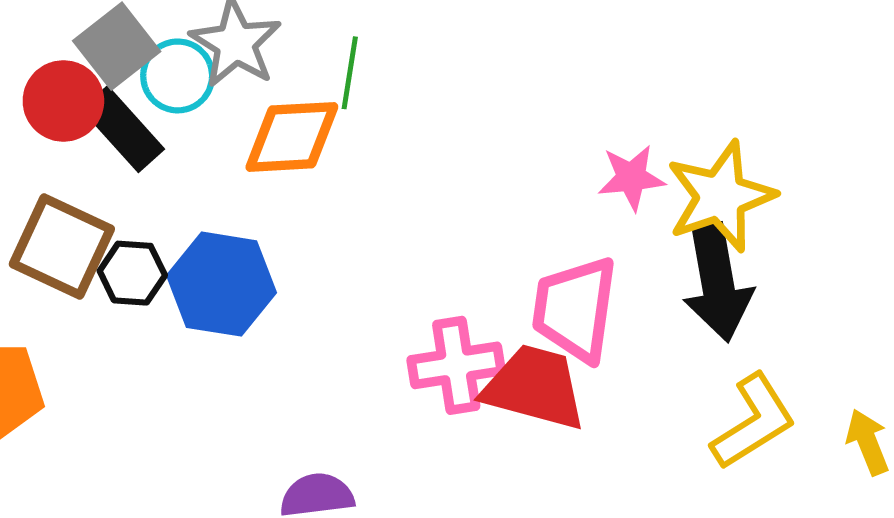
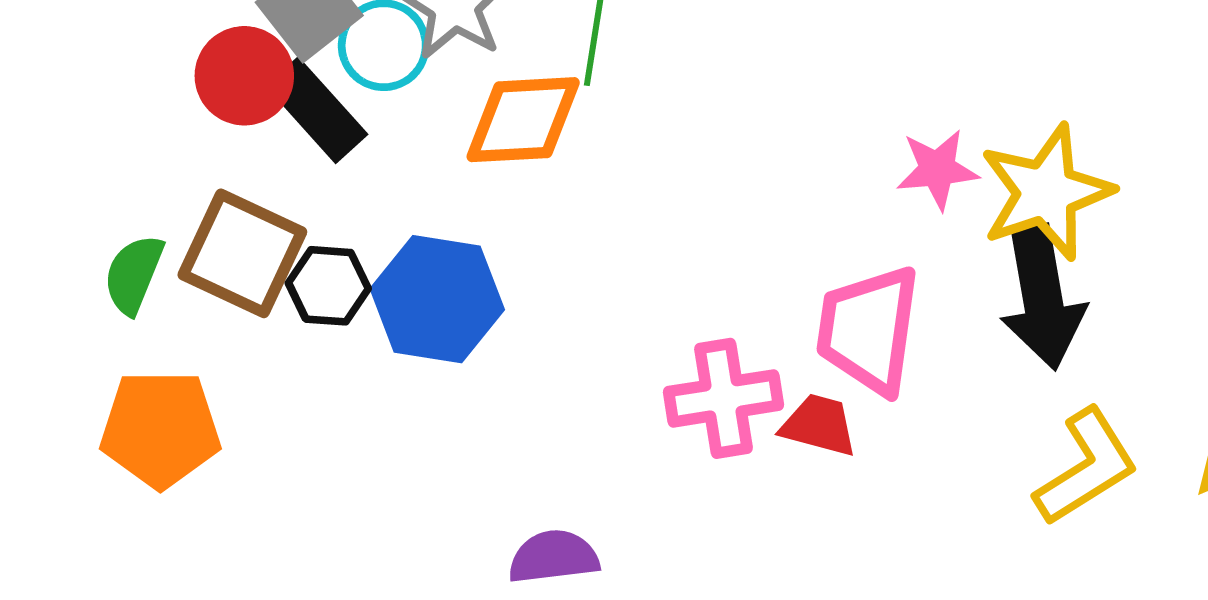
red trapezoid: (534, 387) -> (819, 425), size x0.6

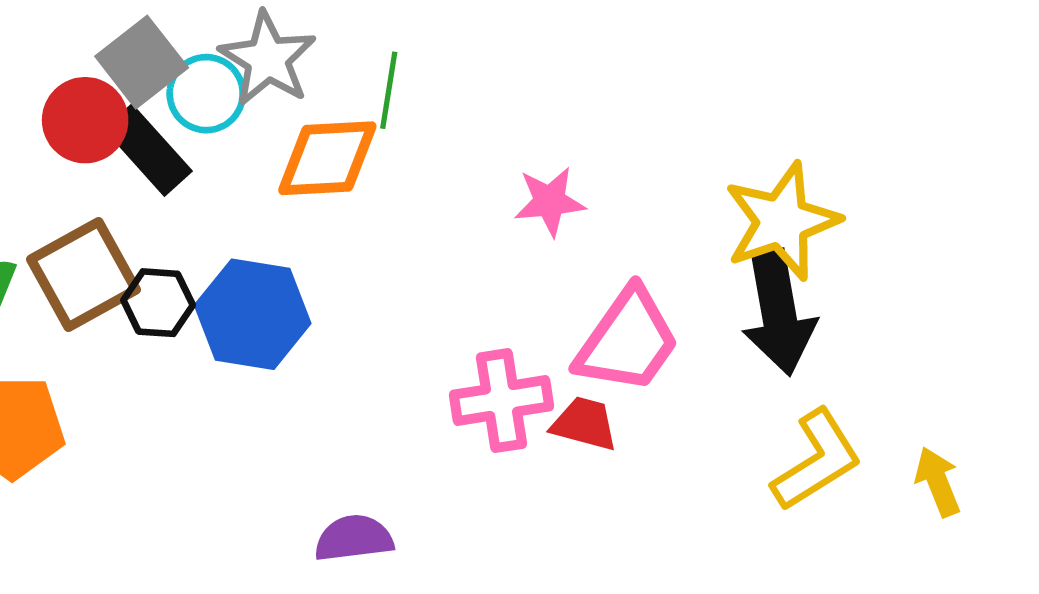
pink star: (937, 169) -> (550, 201), moved
brown square: (242, 253) -> (83, 274), turned 36
pink trapezoid: (869, 330) -> (628, 341), turned -153

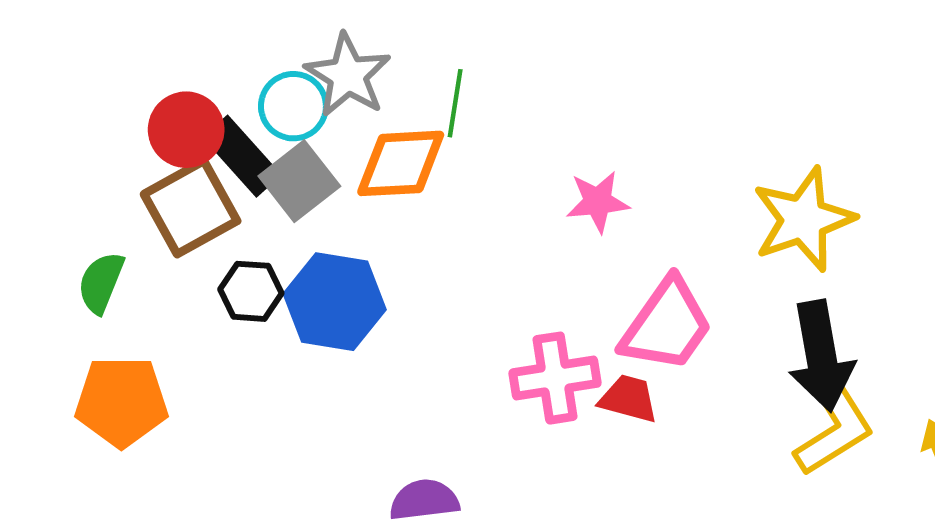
gray square: (142, 62) -> (299, 181), moved
brown square: (83, 274) -> (191, 208), moved
black arrow: (779, 313) -> (821, 356), moved

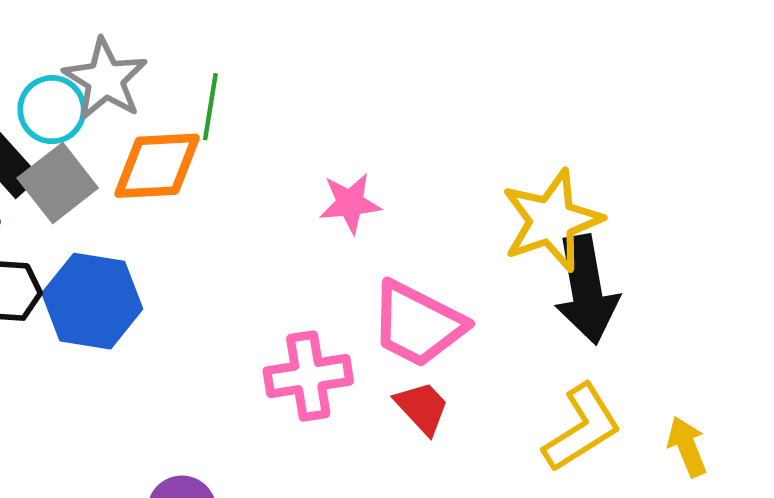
pink trapezoid: (667, 325) -> (418, 324), turned 82
black arrow: (821, 356) -> (586, 290), moved
red trapezoid: (628, 399) -> (422, 408), moved, turned 32

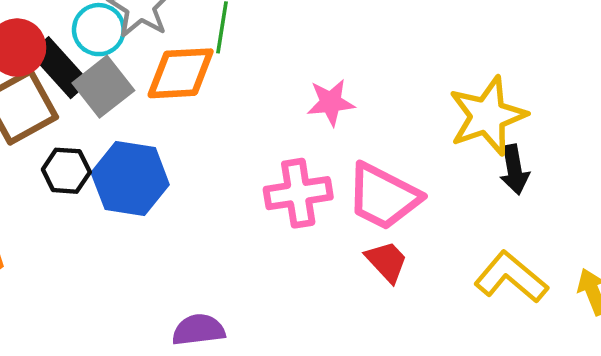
black arrow: (586, 290) -> (514, 170), size x0.6
pink cross: (308, 376) -> (298, 193), moved
yellow L-shape: (582, 428) -> (511, 277), turned -108

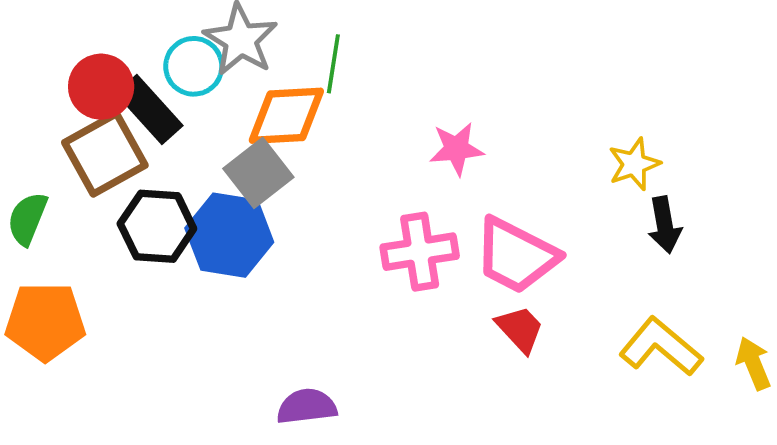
gray square: (103, 87) -> (258, 173), moved
yellow star: (487, 116) -> (634, 164), size x0.6
black hexagon: (66, 171) -> (157, 226), size x1.4

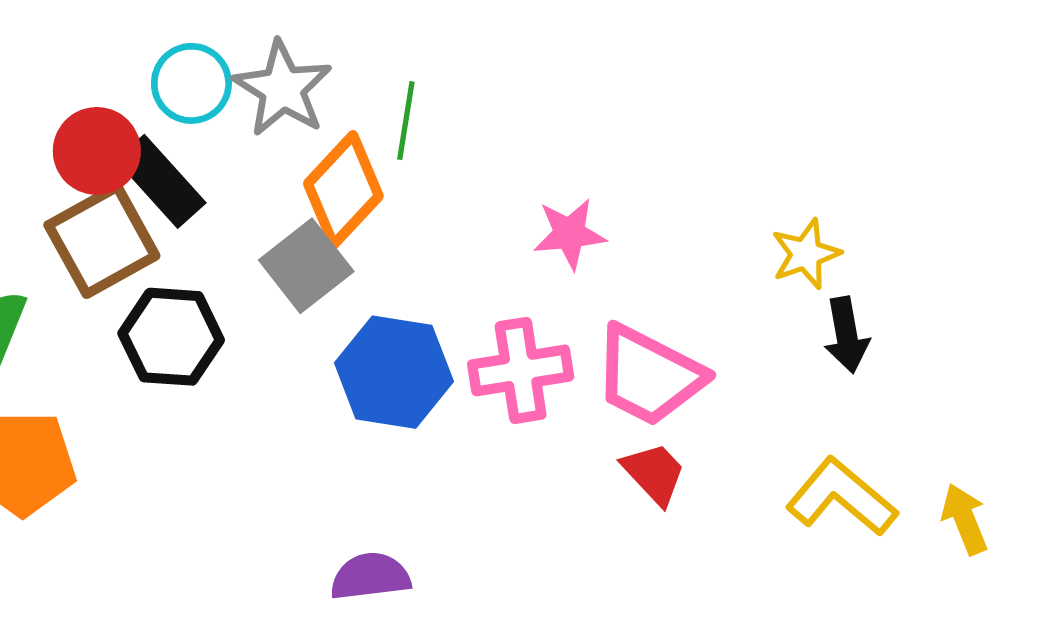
cyan circle: (194, 66) -> (191, 83), moved
orange diamond: (286, 116) -> (343, 190), turned -44
blue hexagon: (229, 235) -> (394, 372), moved

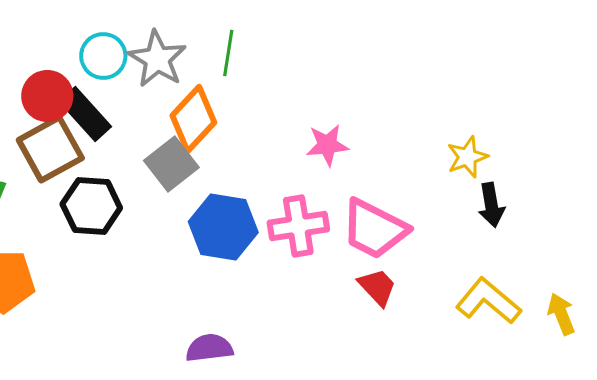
green line: (406, 121) -> (228, 53), moved

